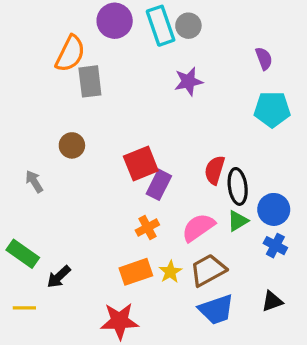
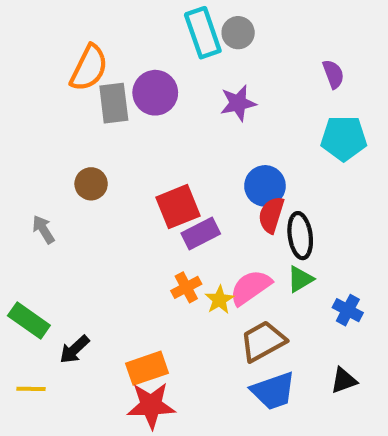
purple circle: (115, 21) -> (155, 93), moved
purple rectangle: (159, 185) -> (201, 234), turned 36
blue circle: (274, 209) -> (265, 186), moved
orange rectangle: (136, 272) -> (147, 368), moved
yellow star: (170, 272) -> (219, 300), moved

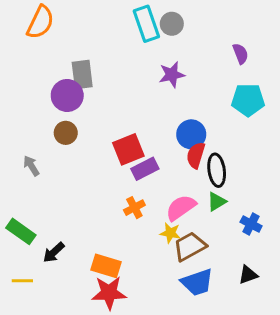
orange semicircle: (89, 68) -> (40, 22), moved
purple circle: (155, 93) -> (67, 95), moved
yellow star: (219, 300) -> (170, 233), moved, turned -30
orange rectangle: (147, 368) -> (106, 266), turned 36

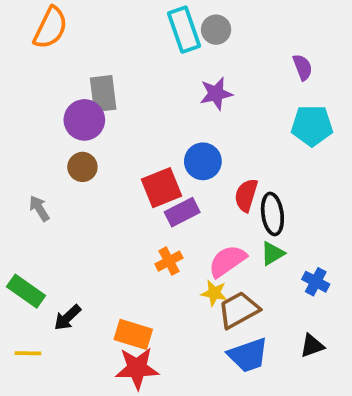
blue circle: (191, 134) -> (203, 161), moved

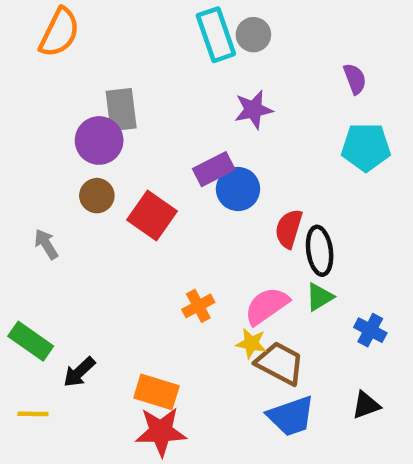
red square: (161, 188) -> (152, 215), moved, turned -33
purple rectangle: (182, 212) -> (214, 169), moved
brown trapezoid: (239, 310) -> (280, 363), turned 57

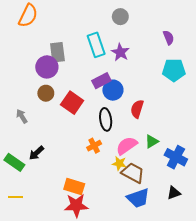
cyan rectangle: (216, 35) -> (96, 45), moved
purple star: (253, 110) -> (120, 52), turned -30
black ellipse: (320, 251) -> (106, 119), moved
blue cross: (370, 330) -> (176, 157), size x1.5
black arrow: (79, 372) -> (36, 153), moved

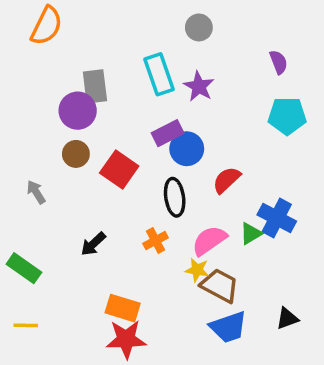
red semicircle: (137, 109) -> (227, 180), turned 30
black arrow: (36, 153) -> (93, 244), moved
blue cross: (176, 157) -> (277, 218), moved

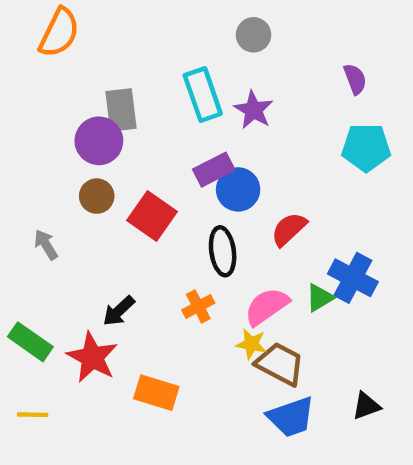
red star: (126, 339) -> (92, 357), moved, turned 30

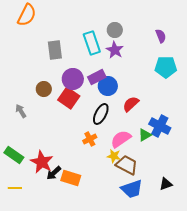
gray circle: (253, 35) -> (115, 30), moved
purple circle: (99, 141) -> (73, 79), moved
black ellipse: (223, 251) -> (101, 114), turned 35
black arrow: (119, 311) -> (54, 173), moved

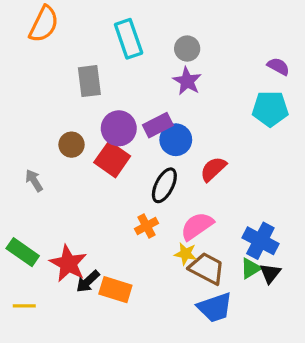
purple semicircle: (161, 36) -> (278, 66), moved, turned -40
cyan rectangle: (92, 43) -> (129, 39), moved
blue cross: (160, 126) -> (260, 241), moved
green triangle: (145, 135) -> (251, 268), moved
black triangle: (166, 184) -> (270, 273), moved, turned -32

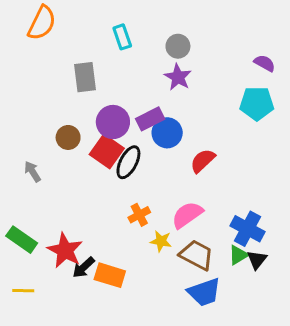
cyan rectangle: (129, 39) -> (122, 37), size x0.7
black ellipse: (164, 185) -> (128, 162), moved
yellow star: (186, 254) -> (161, 241), moved

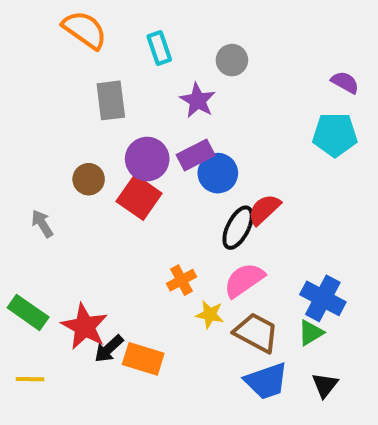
orange semicircle: (42, 23) -> (85, 30), moved, turned -81
purple star: (178, 77) -> (198, 100), moved
black ellipse: (128, 162) -> (238, 228), moved
black triangle: (257, 260) -> (325, 385), moved

